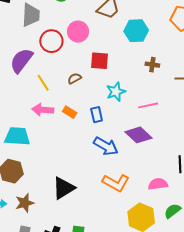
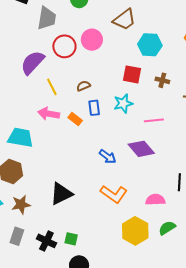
red square: (99, 61) -> (132, 74), moved
blue rectangle: (97, 115) -> (94, 108), moved
blue arrow: (106, 146) -> (108, 157), size x0.7

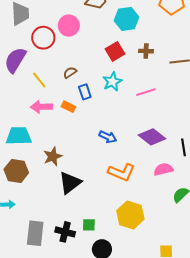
red square: (132, 74) -> (115, 51), turned -30
purple diamond: (141, 149) -> (152, 137), moved
brown star: (21, 204) -> (53, 156), moved
yellow hexagon: (135, 231) -> (130, 215), moved
gray rectangle: (17, 236) -> (35, 233), size x1.4

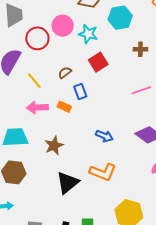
red square: (115, 51) -> (98, 62), moved
cyan star: (112, 82) -> (88, 34), moved, turned -30
brown star: (53, 156) -> (54, 146), moved
orange L-shape: (121, 172) -> (103, 172), moved

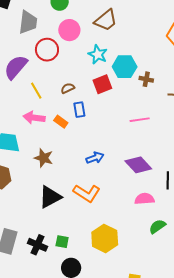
cyan hexagon: (120, 18) -> (125, 67), moved
pink circle: (63, 26) -> (69, 30), moved
blue arrow: (104, 136) -> (95, 158), turned -54
brown star: (54, 146) -> (44, 158), turned 30

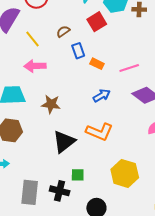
pink line: (140, 120) -> (129, 68), moved
orange rectangle: (61, 122) -> (97, 64), moved
green square: (62, 242) -> (78, 175), moved

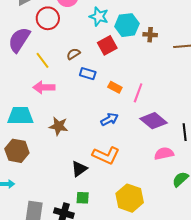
blue rectangle: (78, 51) -> (88, 74), turned -56
orange rectangle: (97, 64) -> (115, 87), moved
pink line: (129, 68) -> (138, 93), turned -54
black triangle: (64, 142) -> (79, 169), moved, size x0.7

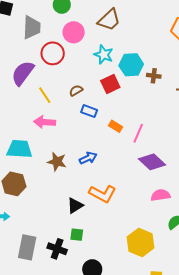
blue arrow: (109, 119) -> (88, 158), moved
yellow hexagon: (130, 198) -> (140, 242), moved

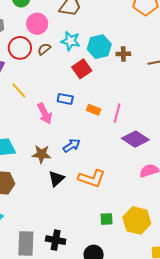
brown semicircle: (76, 90) -> (44, 49), moved
pink arrow: (45, 122) -> (45, 113), moved, turned -110
black triangle: (75, 206) -> (56, 179), moved
green square: (77, 235) -> (106, 219), moved

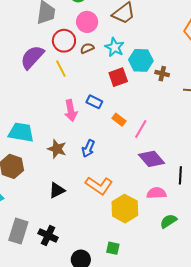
yellow line: (19, 90) -> (61, 69), moved
blue arrow: (72, 146) -> (88, 148), turned 132
black triangle: (56, 179) -> (57, 190), moved
green square: (106, 219) -> (113, 248), moved
yellow hexagon: (137, 220) -> (125, 209), moved

